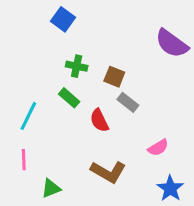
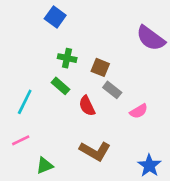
pink semicircle: (158, 148) -> (139, 111), moved
pink line: (24, 160) -> (21, 140), turned 66

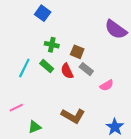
cyan line: (25, 102) -> (24, 68), moved
red semicircle: (87, 106) -> (67, 71), moved

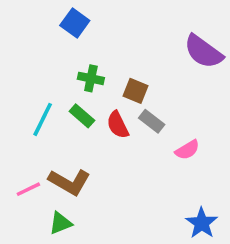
brown L-shape: (73, 116) -> (69, 182), moved

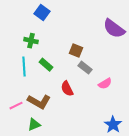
green cross: (91, 78) -> (31, 41), moved
cyan line: (43, 119) -> (24, 67), turned -30
red semicircle: (118, 125) -> (67, 89), moved

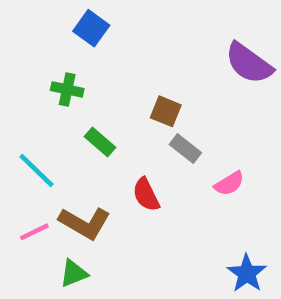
cyan line: (24, 67) -> (37, 170), moved, turned -42

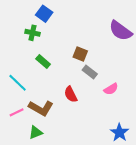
green cross: (67, 89) -> (32, 33), moved
green rectangle: (100, 142) -> (43, 61), moved

